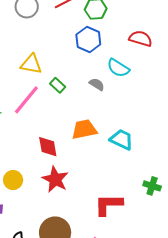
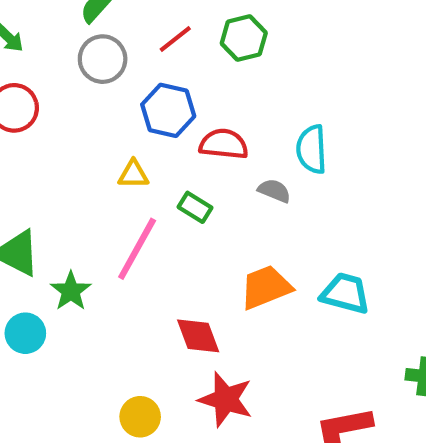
red semicircle: (141, 39) -> (224, 144), moved
blue hexagon: (88, 40) -> (168, 110), moved
yellow triangle: (31, 64) -> (133, 174), size x0.7
cyan semicircle: (118, 68) -> (312, 149), turned 65

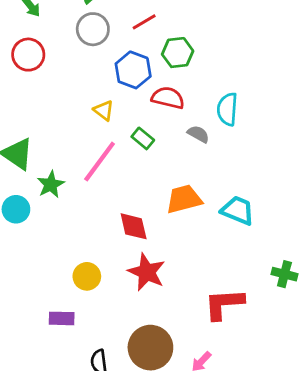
green hexagon: (244, 38) -> (178, 53), moved
yellow triangle: (133, 174) -> (104, 110), turned 30

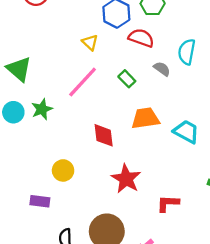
green rectangle: (143, 138) -> (127, 79), moved
green star: (51, 185) -> (42, 109), moved
red star: (147, 272) -> (126, 179), moved
red L-shape: (224, 304) -> (168, 203), size x0.7

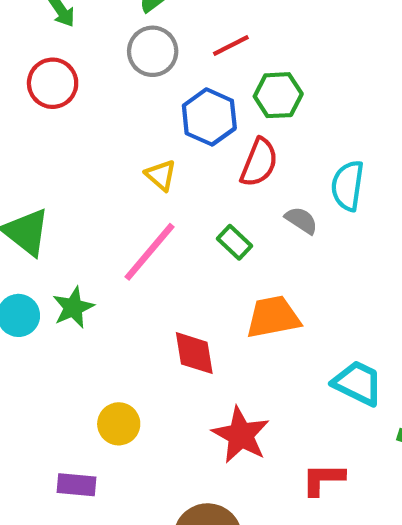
red semicircle: (141, 38) -> (259, 162), turned 95
cyan trapezoid: (186, 132) -> (358, 383), moved

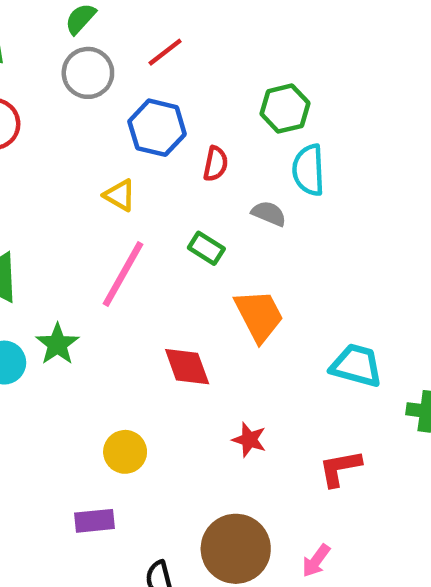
green hexagon: (278, 95) -> (285, 109), moved
red semicircle: (259, 162) -> (216, 164), size x0.7
orange trapezoid: (273, 317) -> (259, 316), turned 84
red star: (241, 435) -> (249, 440), size x0.6

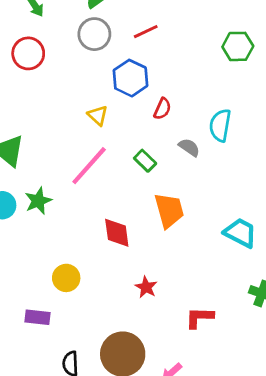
green hexagon: (285, 109) -> (238, 46), moved
cyan trapezoid: (356, 365) -> (240, 233), moved

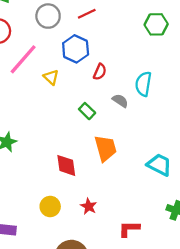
pink line: (89, 166) -> (23, 59), moved
yellow circle: (66, 278) -> (50, 206), moved

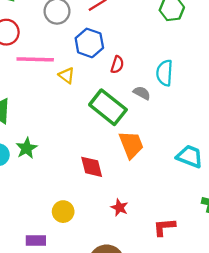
pink line: (23, 59) -> (35, 59), turned 56
green rectangle: (87, 111) -> (108, 107), size x2.0
yellow circle: (50, 206) -> (63, 212), moved

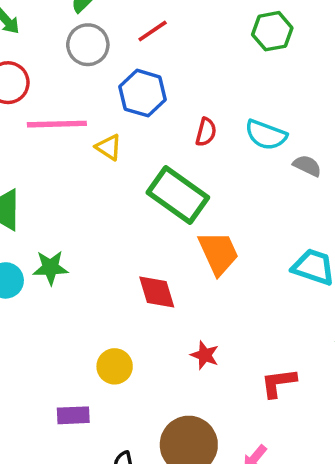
red semicircle: (117, 65) -> (206, 132), moved
cyan semicircle: (164, 73) -> (266, 135), turned -70
gray semicircle: (142, 93) -> (307, 166), moved
green star: (27, 148) -> (50, 268), turned 30

